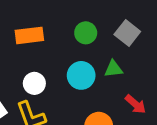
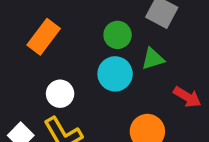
green circle: (86, 33) -> (118, 35), moved
orange rectangle: (29, 35) -> (44, 37), turned -36

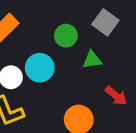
cyan circle: (115, 74) -> (40, 68), moved

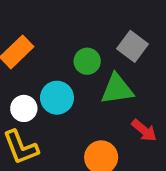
green triangle: (92, 60) -> (117, 89), size x1.5

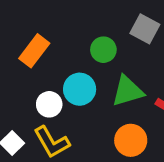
green triangle: (117, 89) -> (128, 91), moved

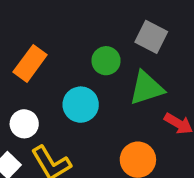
green triangle: (128, 91) -> (146, 88), moved
white circle: (49, 104) -> (24, 124), moved

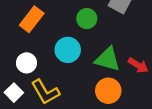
green triangle: (146, 88) -> (108, 59), moved, turned 32

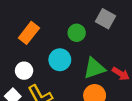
green triangle: (108, 59) -> (94, 68), turned -35

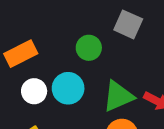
orange rectangle: (29, 33) -> (21, 54), turned 30
white circle: (24, 71) -> (34, 91), moved

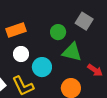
cyan circle: (68, 88) -> (42, 67), moved
green triangle: (118, 96) -> (72, 52), moved, turned 30

